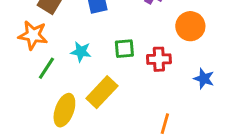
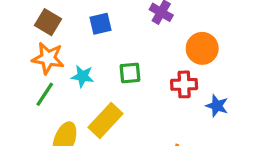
orange star: (33, 35) -> (48, 58), moved
red cross: (159, 59) -> (184, 84), moved

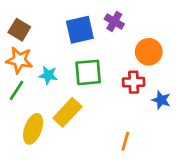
blue square: (101, 24) -> (80, 30), moved, size x1.5
green square: (130, 73) -> (88, 72), size x1.5

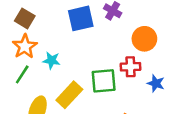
orange star: (19, 60) -> (25, 46), turned 30
green square: (88, 72) -> (104, 81), moved

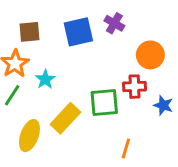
brown square: (25, 18) -> (29, 32), moved, turned -36
cyan star: (51, 60) -> (45, 79), turned 30

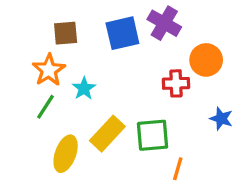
purple cross: (114, 23) -> (164, 23), size x1.4
red cross: (135, 87) -> (176, 83), moved
green square: (104, 102) -> (153, 135), moved

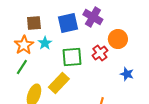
red cross: (176, 83) -> (100, 53), turned -35
cyan star: (84, 88) -> (45, 43), moved
green square: (153, 135) -> (72, 57), moved

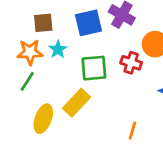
orange star: (24, 45) -> (30, 52), turned 30
red cross: (100, 53) -> (131, 63), turned -35

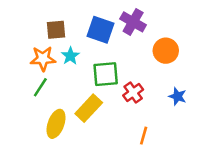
blue square: (89, 23) -> (100, 30), turned 32
red cross: (131, 63) -> (133, 92), moved, turned 36

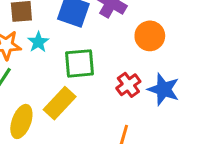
red cross: (133, 92) -> (128, 85), moved
blue star: (178, 96) -> (164, 89), size x1.5

